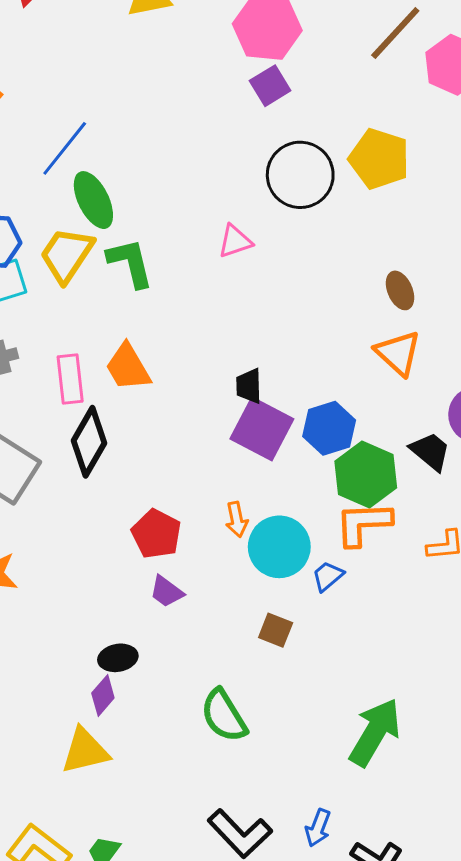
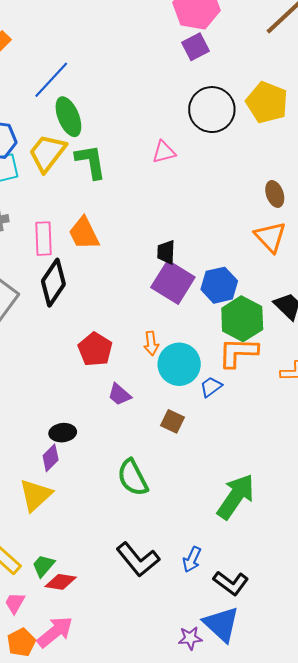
purple trapezoid: (167, 592) -> (119, 395), moved
yellow triangle: (85, 751) -> (36, 495), turned -33

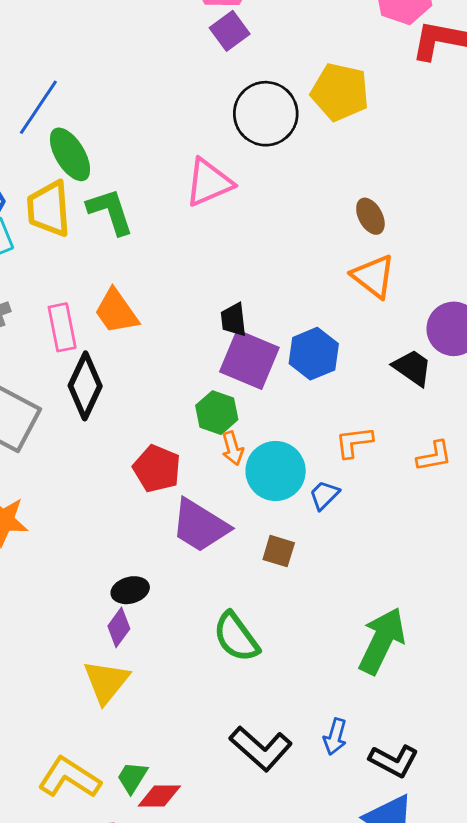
pink triangle: (164, 152) -> (209, 182), size x1.5
yellow trapezoid: (47, 153) -> (49, 209), turned -33
green hexagon: (242, 319) -> (217, 413), moved, size x0.7
orange L-shape: (238, 352) -> (354, 442), size x0.7
purple trapezoid: (119, 395) -> (200, 526), size x1.8

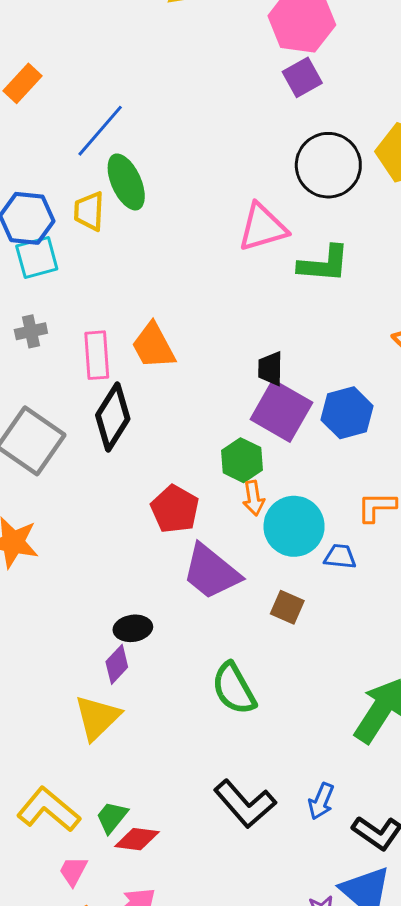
yellow trapezoid: (49, 209) -> (89, 211), moved, size x0.7
green L-shape: (110, 211) -> (324, 264), moved, turned 106
blue trapezoid: (324, 495) -> (340, 557), turned 44

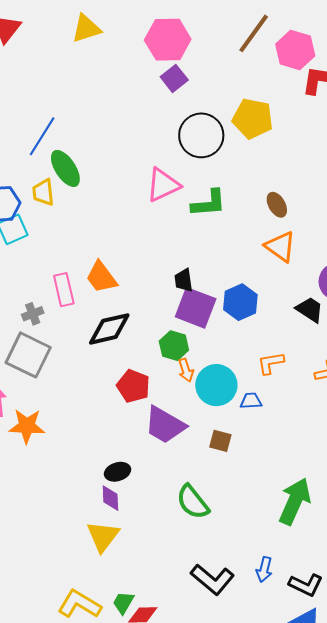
gray cross: (31, 331) -> (33, 314), moved
black diamond: (113, 417) -> (109, 329), moved, turned 54
purple diamond: (117, 664) -> (110, 498), turned -36

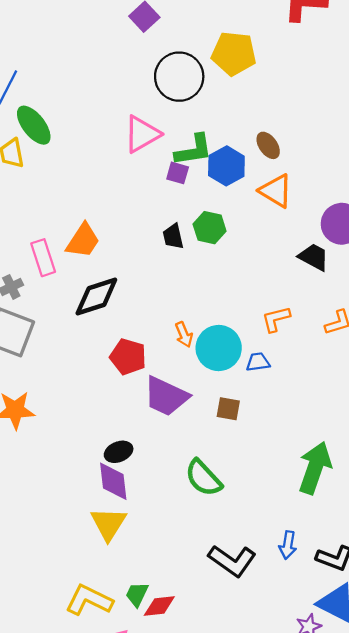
orange trapezoid: (101, 277) -> (83, 241), turned -105
blue hexagon: (240, 302) -> (226, 166), moved
purple square: (196, 308) -> (178, 173), moved, size x0.5
green hexagon: (174, 346) -> (210, 228), moved
purple diamond: (110, 498) -> (113, 481), size x1.4

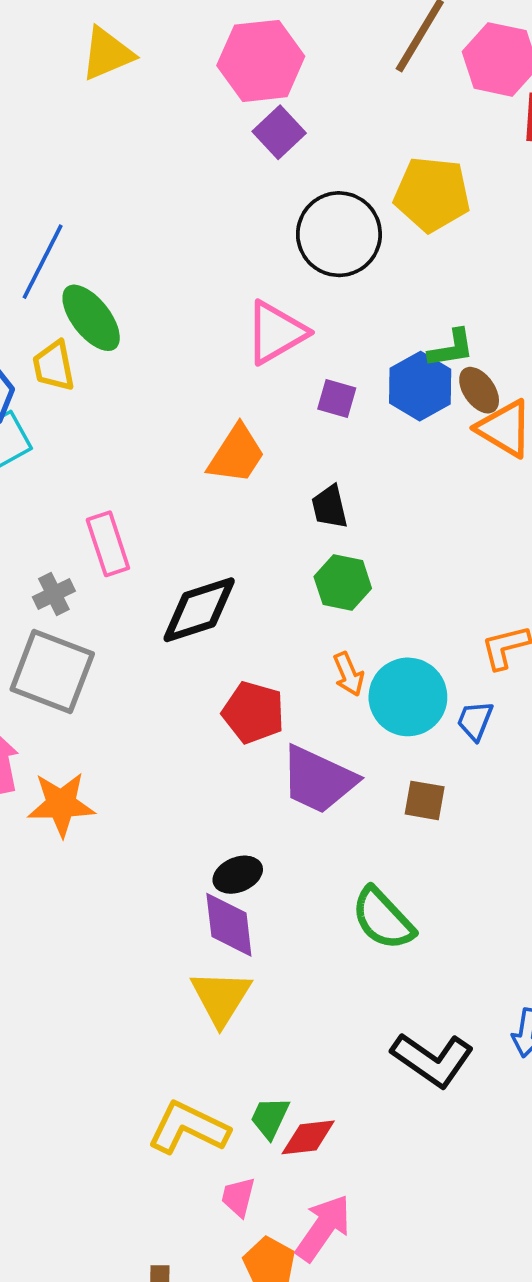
brown ellipse: (268, 145) -> (479, 390), moved
green L-shape: (194, 150) -> (451, 348), moved, size x0.7
green hexagon: (210, 228) -> (343, 582), moved
orange trapezoid: (83, 241) -> (236, 454), moved
blue trapezoid: (258, 362) -> (475, 721), turned -60

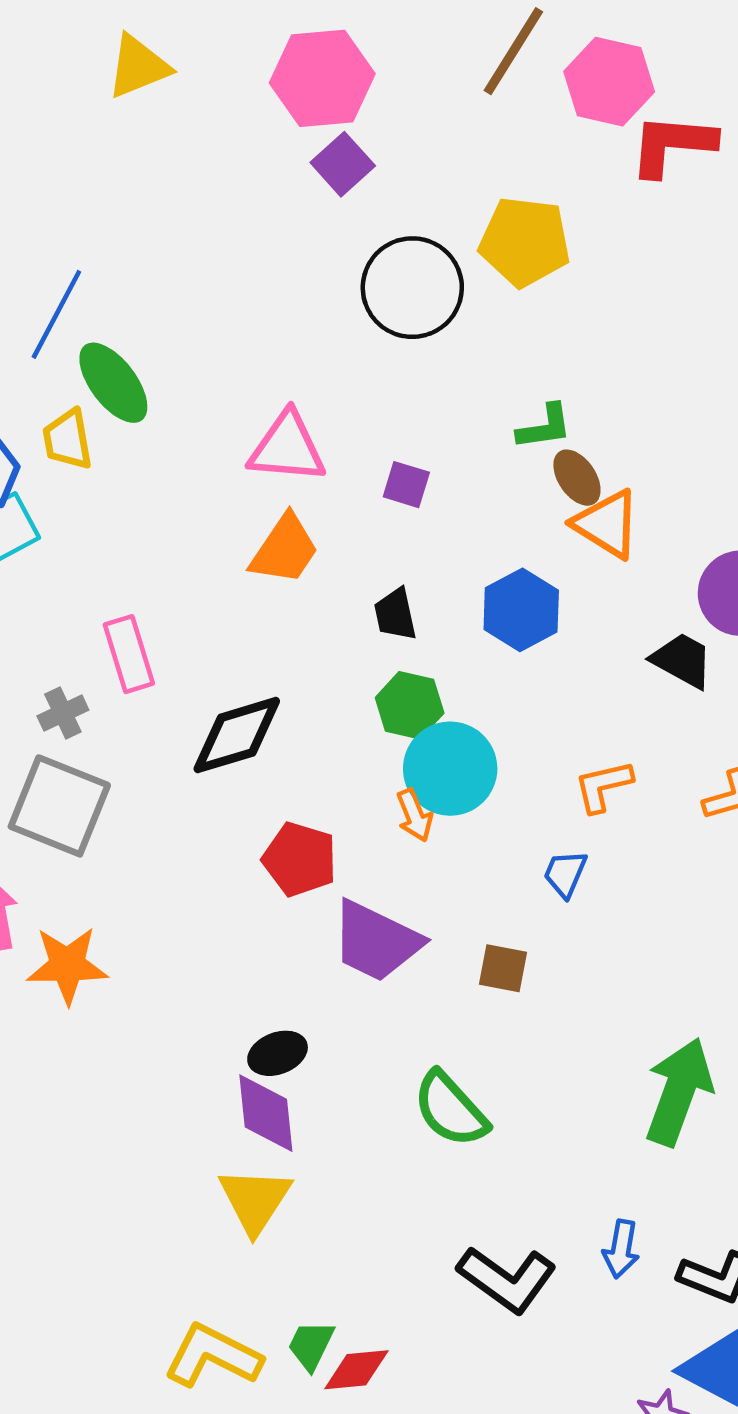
pink triangle: (276, 333) -> (287, 448), moved, turned 34
blue hexagon: (420, 386) -> (521, 610), moved
cyan circle: (408, 697) -> (450, 769), moved

